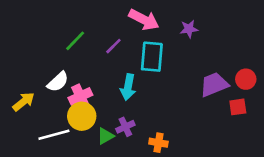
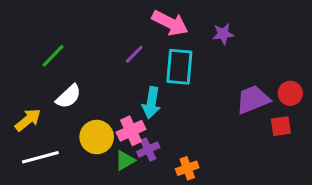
green line: (75, 41) -> (53, 56), moved
pink cross: (80, 96) -> (131, 131), moved
white line: (54, 135) -> (40, 157), moved
orange cross: (158, 143) -> (187, 168), turned -30

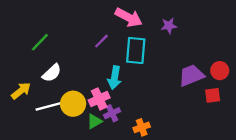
white line: (40, 157) -> (49, 106), moved

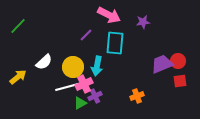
green line: (40, 42) -> (18, 26), moved
red circle: (220, 71) -> (178, 61), moved
yellow circle: (73, 104) -> (73, 67), moved
white line: (49, 106) -> (67, 87), moved
orange cross: (142, 127) -> (137, 96), moved

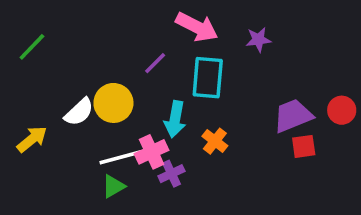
red circle: (178, 61) -> (342, 110), moved
yellow circle: (73, 67) -> (113, 103), moved
red square: (180, 81) -> (304, 146), moved
orange cross: (137, 96) -> (215, 141), moved, turned -32
green triangle: (80, 103) -> (113, 186), moved

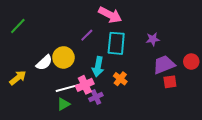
purple star: (258, 40) -> (153, 39), moved

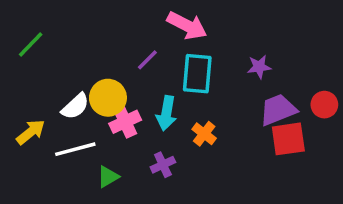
red square: (170, 82) -> (288, 139), size x1.5
pink cross: (85, 85) -> (125, 122), moved
white line: (68, 88) -> (75, 149), moved

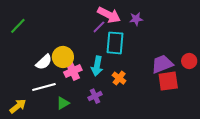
purple line: (147, 60) -> (99, 27), moved
purple star: (259, 67) -> (136, 19), moved
yellow arrow: (31, 132) -> (18, 106), moved

